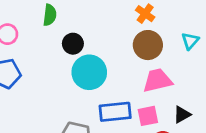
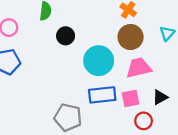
cyan circle: (89, 72) -> (99, 61), moved

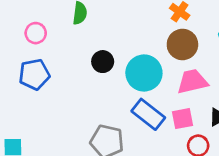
black circle: (66, 36) -> (103, 62), moved
blue rectangle: (102, 95) -> (148, 114), turned 44

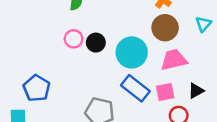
pink circle: (36, 33) -> (74, 39), moved
blue pentagon: (34, 74) -> (37, 88), moved, turned -30

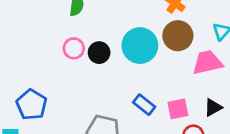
cyan circle: (132, 52) -> (140, 46), moved
pink trapezoid: (174, 60) -> (207, 62), moved
blue rectangle: (135, 88) -> (144, 105), size x0.7

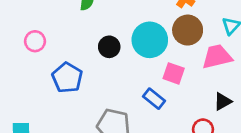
pink circle: (74, 48) -> (35, 41), moved
blue pentagon: (32, 105) -> (67, 78), moved
pink square: (178, 109) -> (174, 73), moved, turned 30

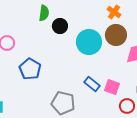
black circle: (109, 47) -> (60, 26), moved
pink square: (174, 73) -> (112, 87), moved

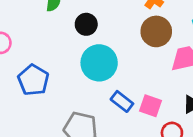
black circle: (60, 26) -> (86, 24), moved
cyan circle: (89, 42) -> (99, 63), moved

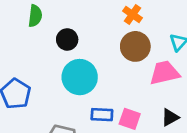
blue rectangle: (122, 101) -> (102, 115), turned -35

